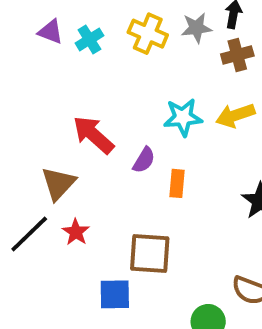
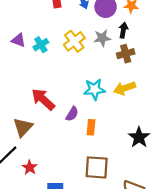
yellow cross: (148, 34) -> (74, 41), turned 30
red star: (76, 232) -> (30, 167), moved
brown square: (150, 253) -> (97, 167), moved

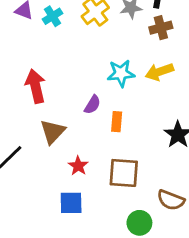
red arrow: (43, 99) -> (35, 86), moved, turned 35
brown triangle: (23, 127) -> (53, 132), moved
red star: (30, 167) -> (78, 166), moved

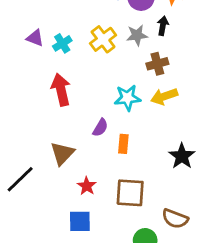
brown cross: (161, 28) -> (157, 64), moved
red arrow: (35, 86) -> (61, 90), moved

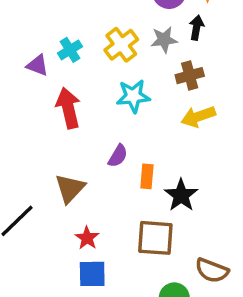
purple triangle: (35, 38) -> (37, 65), moved
cyan star: (127, 98) -> (133, 96), moved
black star: (182, 156) -> (181, 195), moved
red star: (87, 186) -> (87, 238), moved

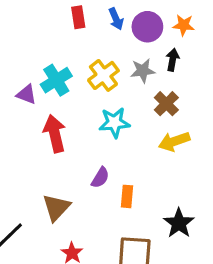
cyan cross: (70, 50) -> (56, 80), size x1.4
brown cross: (190, 76) -> (166, 104), turned -30
black star: (181, 195) -> (179, 223), moved

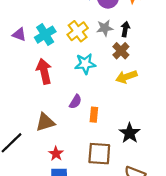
black arrow: (173, 60) -> (125, 29), moved
purple triangle: (26, 94) -> (19, 35), moved
brown triangle: (56, 207) -> (45, 122), turned 30

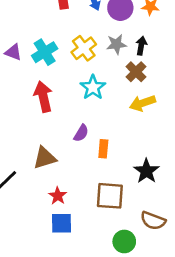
cyan star: (85, 64) -> (93, 87), turned -30

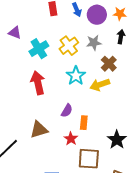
black arrow: (141, 46) -> (121, 37), moved
purple triangle: (13, 52) -> (15, 33), moved
yellow arrow: (143, 103) -> (100, 85), moved
red star: (58, 196) -> (71, 139), moved

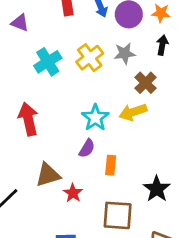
purple triangle: (15, 33) -> (20, 23), moved
cyan star: (76, 76) -> (95, 118), moved
red arrow: (38, 83) -> (28, 119), moved
red star: (71, 139) -> (73, 193), moved

